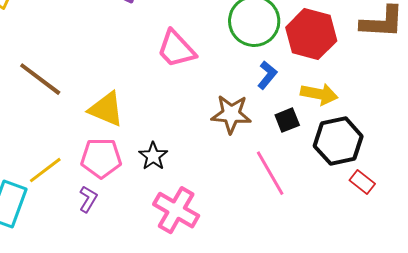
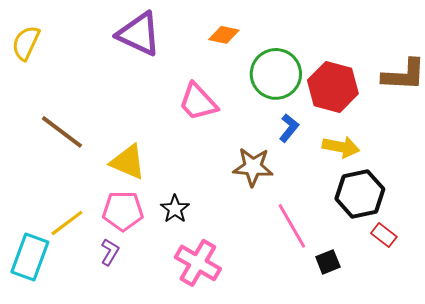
black square: (287, 120) -> (328, 262), moved

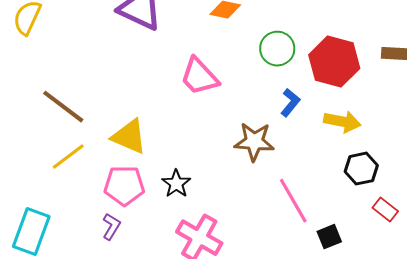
green circle: (276, 74) -> (277, 49), size x0.7
black hexagon: (360, 194) -> (361, 169), size x0.7
yellow line: (67, 223) -> (68, 157), moved

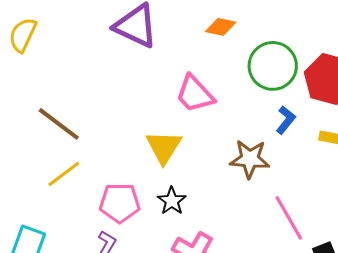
green circle: (277, 49) -> (273, 66), size x1.4
yellow triangle: (129, 137) -> (164, 147), moved, turned 39

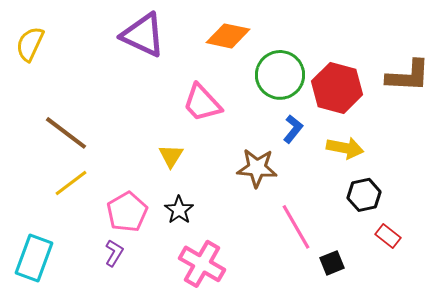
orange diamond: (221, 27) -> (228, 36), size x1.4
yellow triangle: (164, 147) -> (171, 156), size x0.7
pink pentagon: (120, 203) -> (127, 212), turned -30

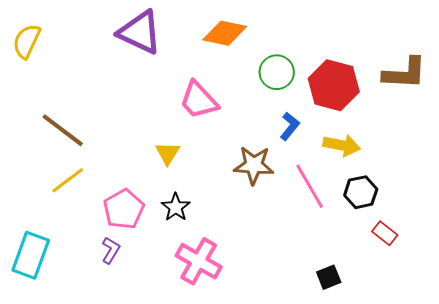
green circle: (280, 75) -> (277, 72), size x0.7
pink line: (296, 227) -> (310, 186), moved
black square: (332, 263) -> (329, 277), moved

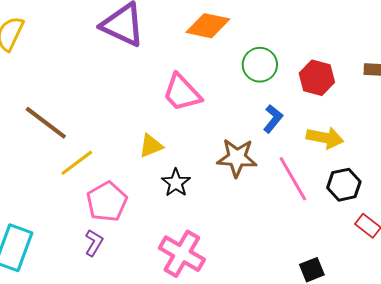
red hexagon: (334, 85) -> (317, 78), size x0.7
yellow triangle: (168, 153) -> (151, 146), turned 36
yellow line: (68, 180) -> (77, 163), moved
black star: (176, 207) -> (176, 183), moved

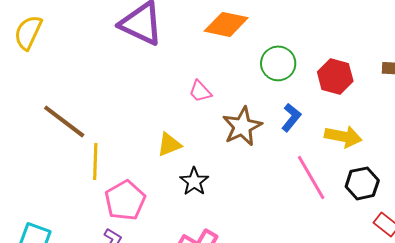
pink trapezoid: (182, 93) -> (200, 91), size x0.6
brown star: (237, 158) -> (242, 126), moved, turned -30
yellow line: (77, 163) -> (95, 161), turned -51

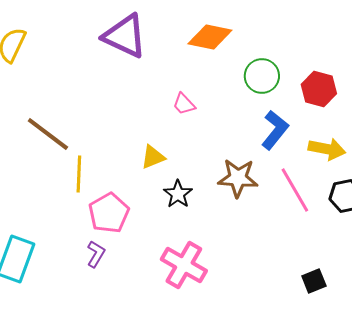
blue L-shape: (291, 117) -> (275, 130), size x1.4
brown star: (242, 126) -> (238, 178), moved, turned 30

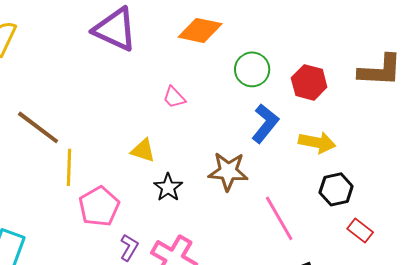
yellow triangle: (153, 157) -> (143, 150), turned 40
pink line: (295, 190) -> (279, 218), moved
purple L-shape: (96, 254) -> (129, 247), moved

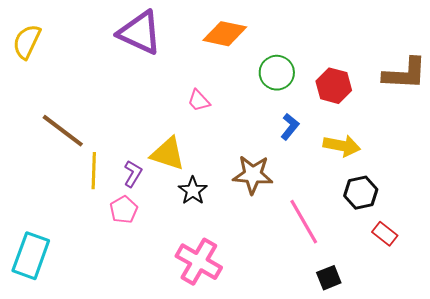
blue L-shape: (265, 123) -> (290, 127), size x0.7
yellow triangle: (143, 150) -> (168, 154), size x1.4
pink pentagon: (99, 206) -> (124, 210), size x0.7
purple L-shape: (129, 247) -> (133, 174), moved

